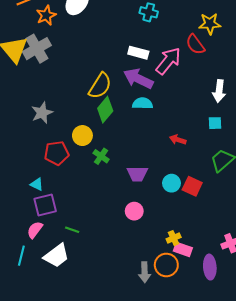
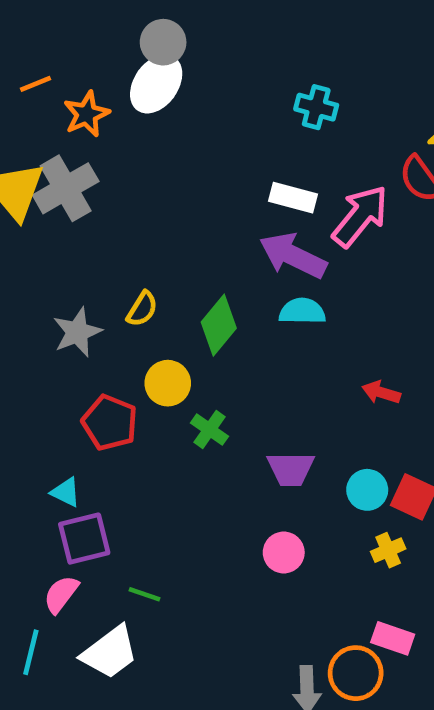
yellow semicircle: (100, 86) -> (142, 309), moved, size x0.6
red pentagon: (57, 153) -> (110, 423), turned 30
yellow cross: (174, 238) -> (388, 550), moved

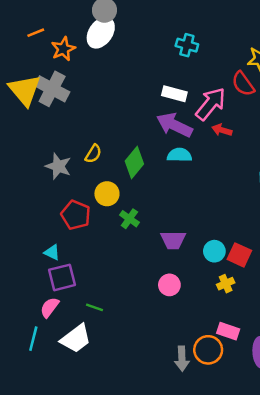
gray cross: (66, 188) -> (52, 89), turned -32
gray star: (77, 332) -> (58, 166), turned -30
red arrow: (381, 392) -> (222, 130), moved

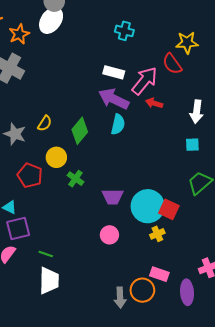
cyan semicircle: (179, 155) -> (118, 124), turned 102
cyan circle: (214, 251) -> (148, 206), size x1.8
white trapezoid: (76, 339) -> (49, 281), moved, turned -52

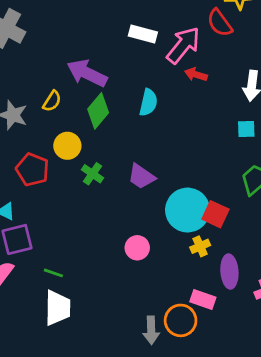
purple arrow: (114, 99) -> (87, 73), moved
purple trapezoid: (113, 197) -> (141, 177), moved, turned 35
purple ellipse: (187, 292) -> (229, 272), moved

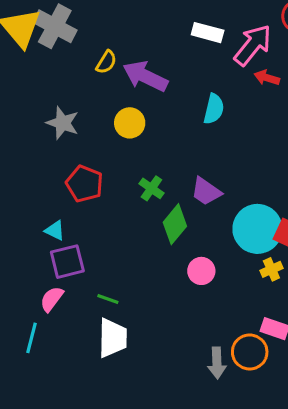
yellow semicircle: (52, 101) -> (106, 62), moved
green diamond: (98, 111) -> (175, 224), moved
yellow circle: (67, 146) -> (130, 123), moved

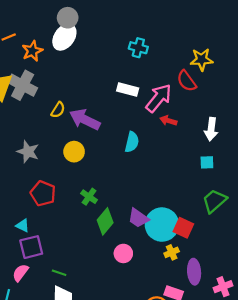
purple trapezoid: (206, 191) -> (138, 218), moved

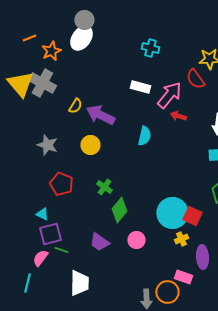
purple trapezoid: (138, 218) -> (99, 242), moved
green line: (59, 273) -> (61, 250), moved

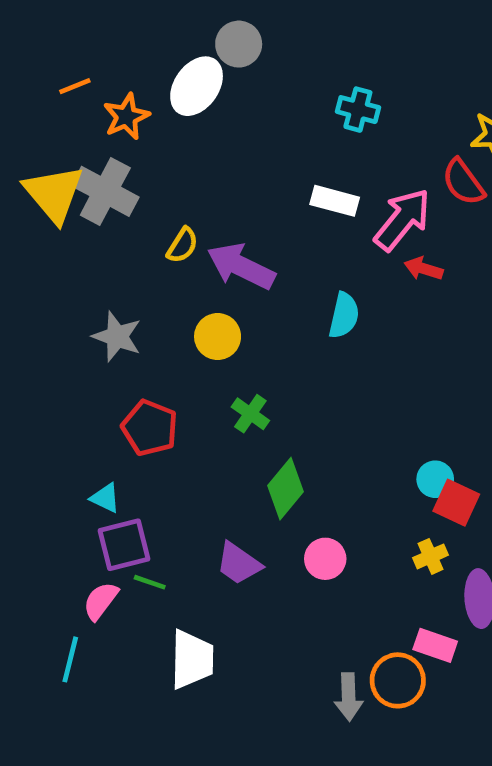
gray circle: (84, 20) -> (239, 44), moved
green cross: (104, 187) -> (250, 414), moved
cyan circle: (172, 213) -> (435, 479), moved, size x0.5

